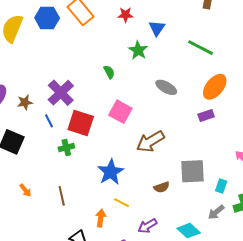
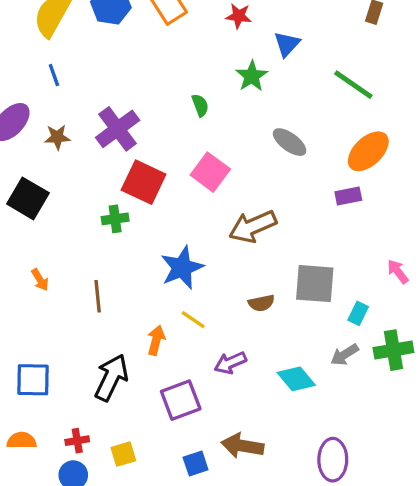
blue line: (49, 121) -> (54, 75), moved

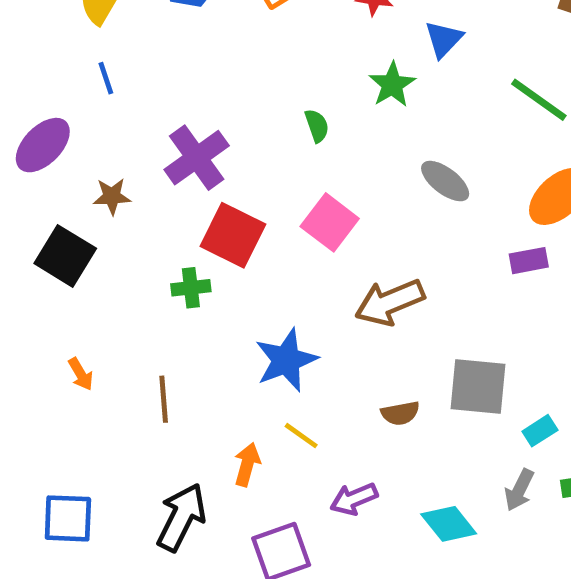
brown star: (57, 137) -> (112, 196), moved
cyan rectangle: (358, 313) -> (540, 431), turned 30
gray arrow: (345, 355) -> (519, 490), turned -32

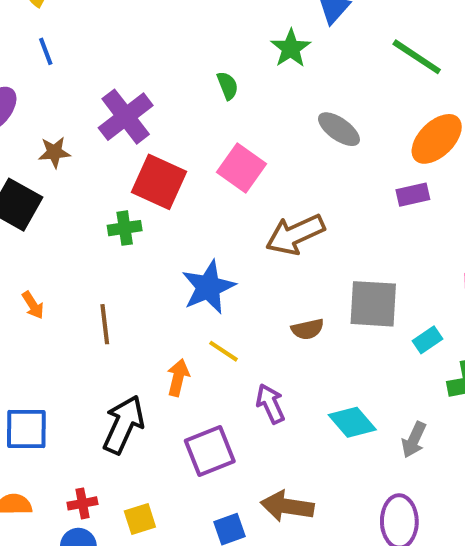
gray arrow: (519, 490) -> (414, 440), moved
purple arrow: (354, 499) -> (270, 404), turned 90

